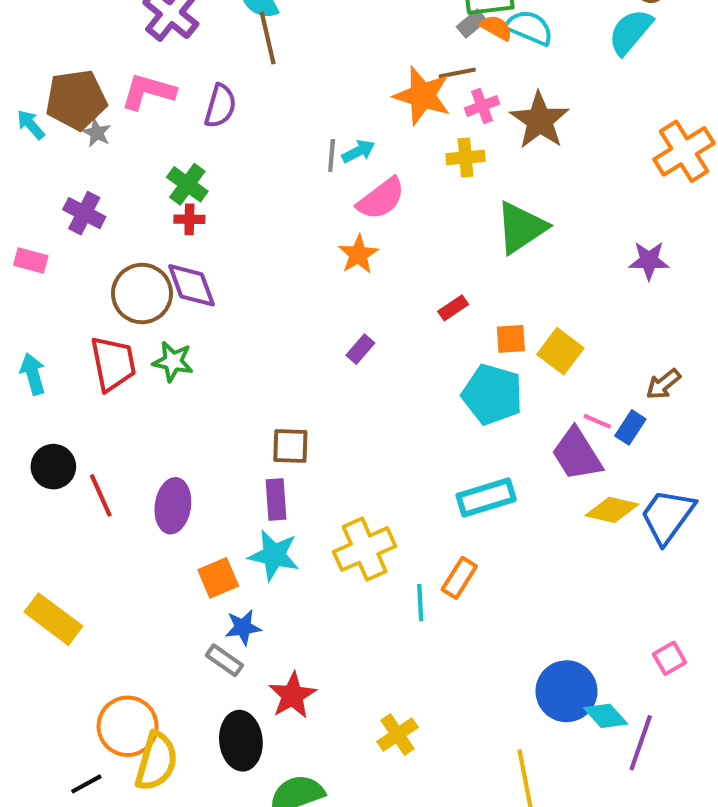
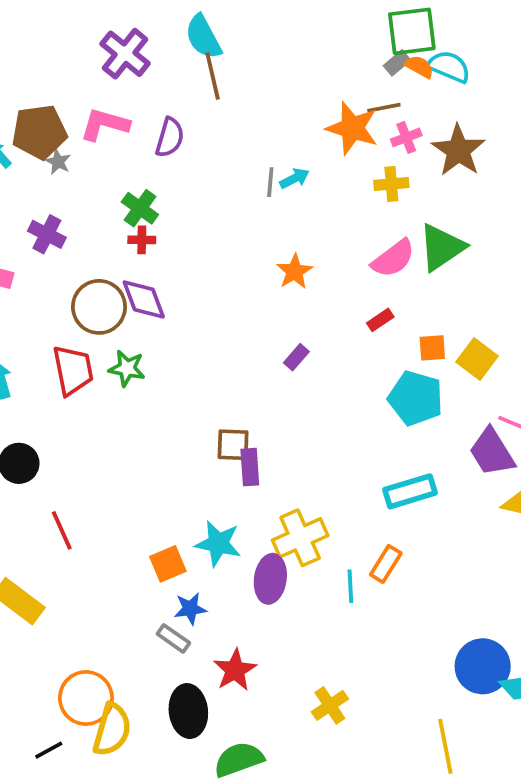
pink semicircle: (381, 199) -> (393, 258), moved
red line: (101, 495) -> (62, 530), moved
purple rectangle: (276, 500) -> (250, 467), moved
purple ellipse: (173, 506) -> (270, 579), moved

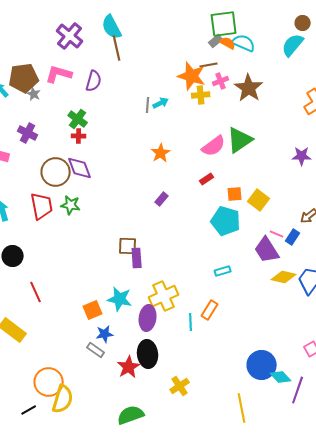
yellow cross: (391, 184) -> (201, 95), moved
cyan rectangle: (410, 491) -> (223, 271), size x0.6
black ellipse: (188, 711) -> (148, 354), moved

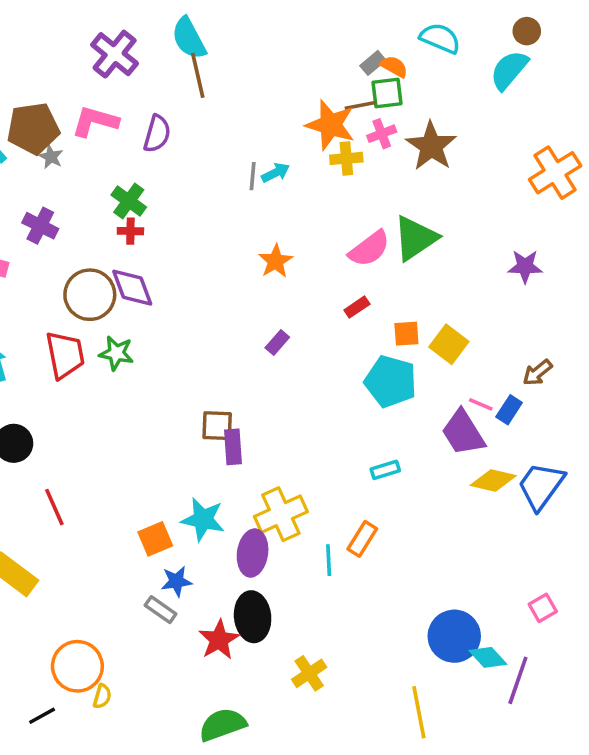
green square: (224, 24) -> (387, 93), moved, size x0.7
cyan semicircle: (244, 43) -> (440, 38), moved
yellow semicircle: (63, 399) -> (102, 696), size x0.5

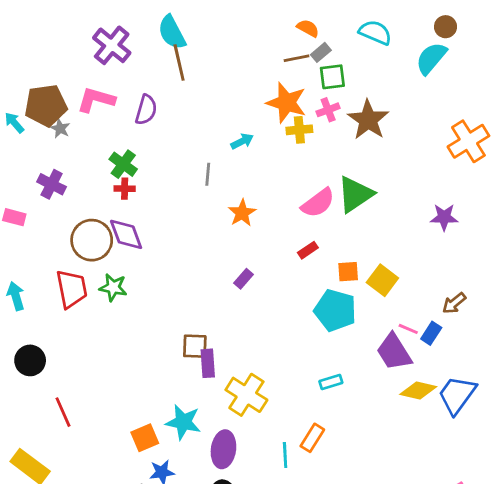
orange semicircle: (394, 66) -> (308, 28), moved
brown line: (360, 105) -> (297, 58), moved
gray line: (253, 176) -> (208, 174), moved
yellow cross: (281, 514) -> (246, 395), moved, turned -33

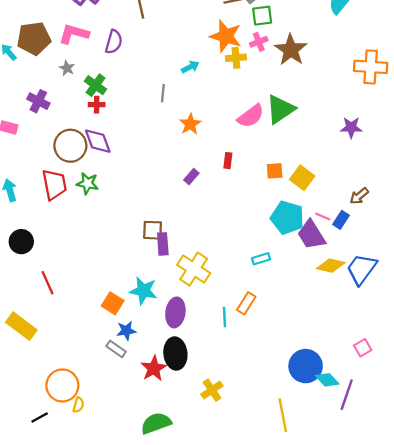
gray star: (60, 128) -> (67, 68), moved
orange cross: (468, 141) -> (371, 67), turned 36
red rectangle: (308, 250) -> (228, 161), moved, turned -49
cyan pentagon: (335, 310) -> (287, 218), moved
orange square: (145, 438) -> (113, 303), turned -35

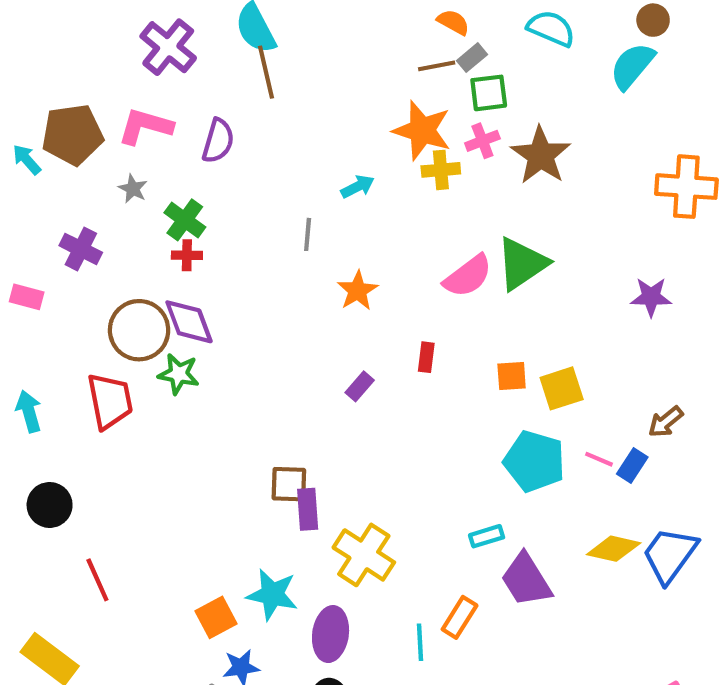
yellow square: (302, 178) -> (562, 388), turned 35
green star: (87, 183) -> (179, 374), moved
purple trapezoid: (311, 235) -> (526, 580), moved
orange square: (113, 303) -> (216, 617), turned 30

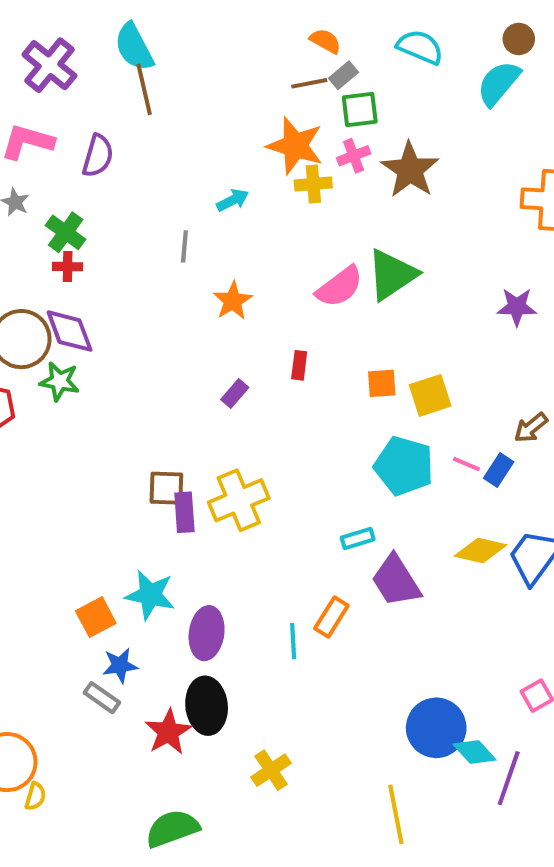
yellow cross: (364, 555) -> (239, 500), moved, turned 34

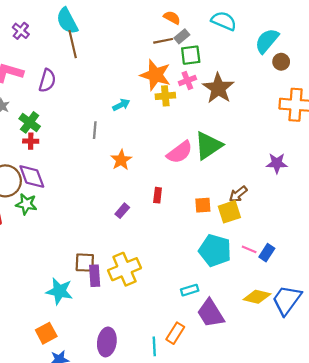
brown circle: (519, 39) -> (281, 62), moved
purple cross: (49, 65) -> (21, 31), size x0.6
brown arrow: (531, 428) -> (238, 194), moved
cyan star: (150, 595) -> (59, 291), moved

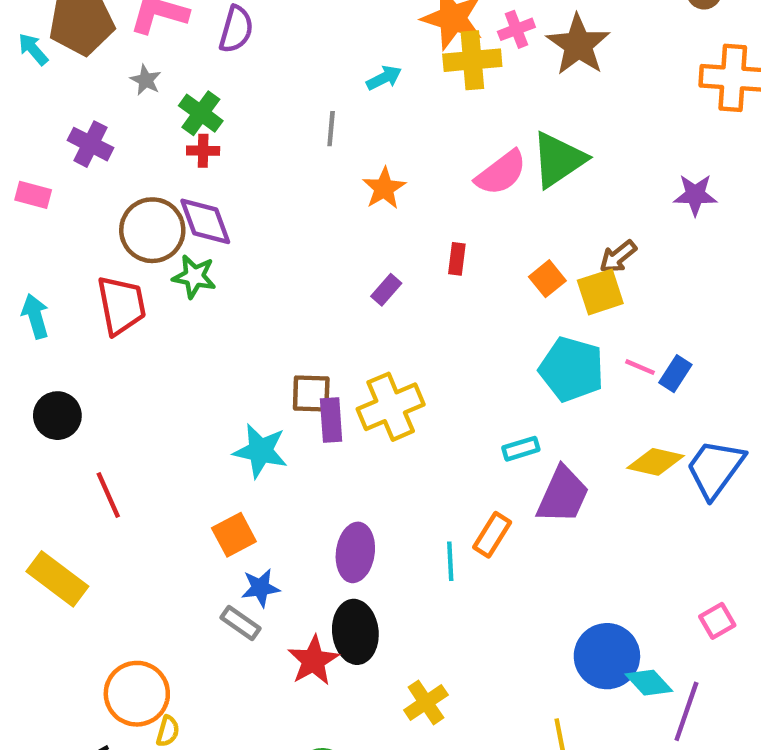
yellow cross: (165, 96) -> (472, 60), size x1.4
orange square: (203, 205) -> (547, 279), turned -35
purple trapezoid: (211, 313) -> (563, 495), turned -124

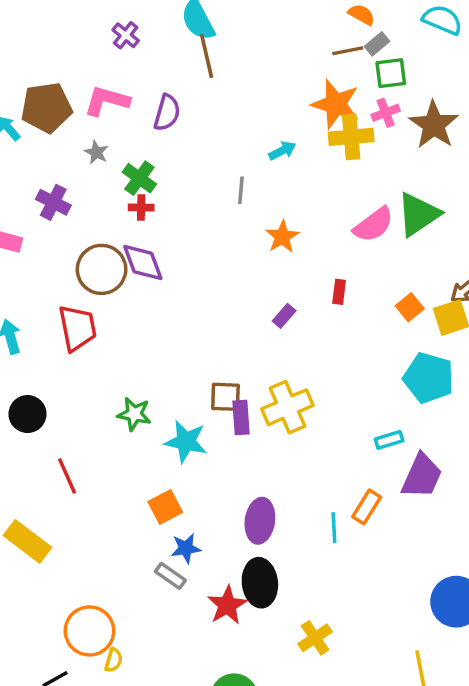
green star: (194, 277) -> (134, 414), moved

